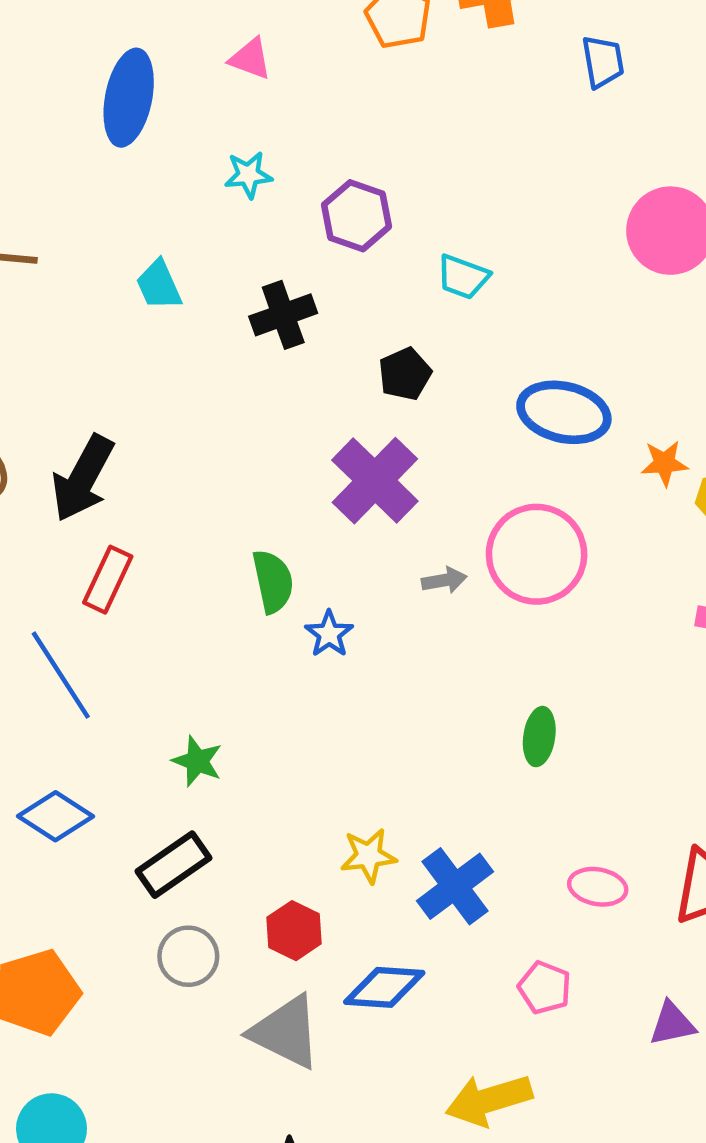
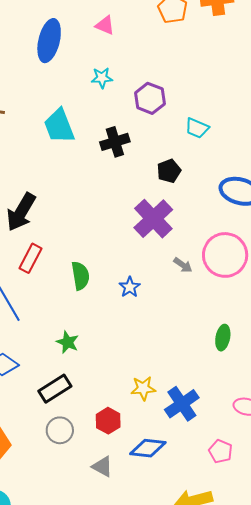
cyan trapezoid: (159, 285) -> (59, 126), size x1.5
gray arrow: (444, 580) -> (183, 265), turned 42
green semicircle: (273, 581) -> (80, 276), moved
gray triangle: (286, 1032) -> (102, 466), size x0.6

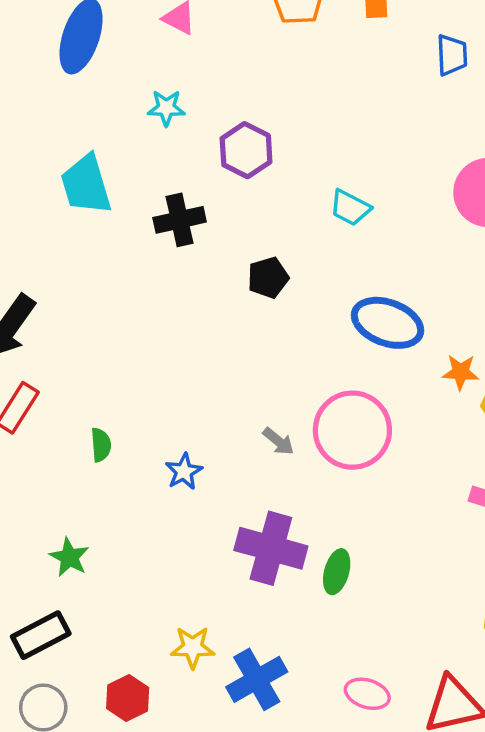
cyan trapezoid: (197, 128) -> (350, 208), moved
purple cross: (153, 219) -> (271, 548), moved, turned -36
green semicircle: (80, 276) -> (101, 445), size x0.7

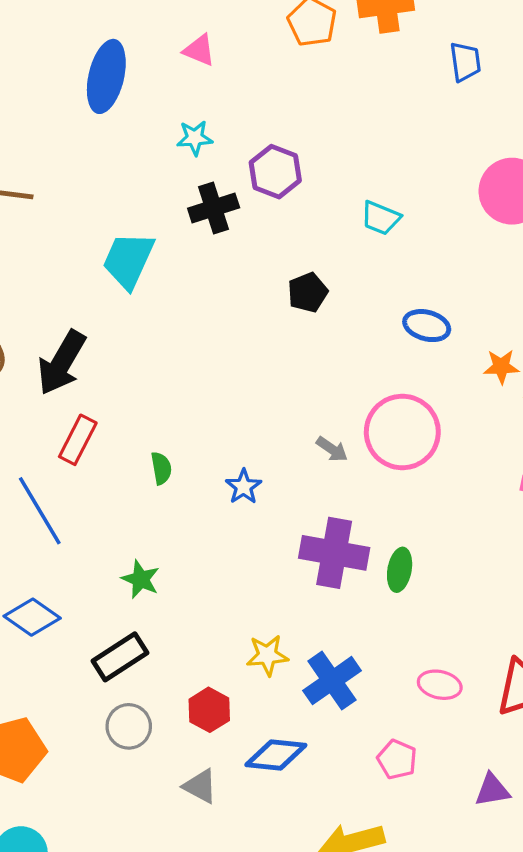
cyan trapezoid: (86, 185) -> (128, 260), moved, turned 46
black cross: (180, 220) -> (214, 208), moved
blue ellipse: (388, 323) -> (427, 326), size x0.7

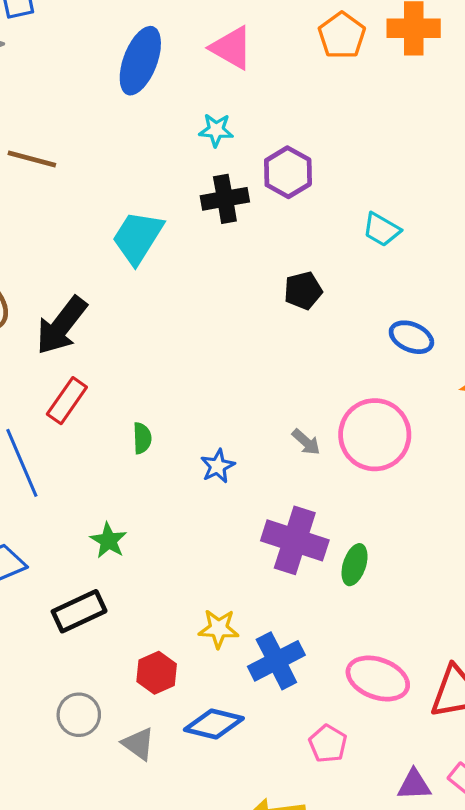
pink triangle: (199, 50) -> (232, 48), size x1.4
pink ellipse: (440, 685) -> (378, 678), size x1.5
gray circle: (129, 726) -> (79, 715), moved

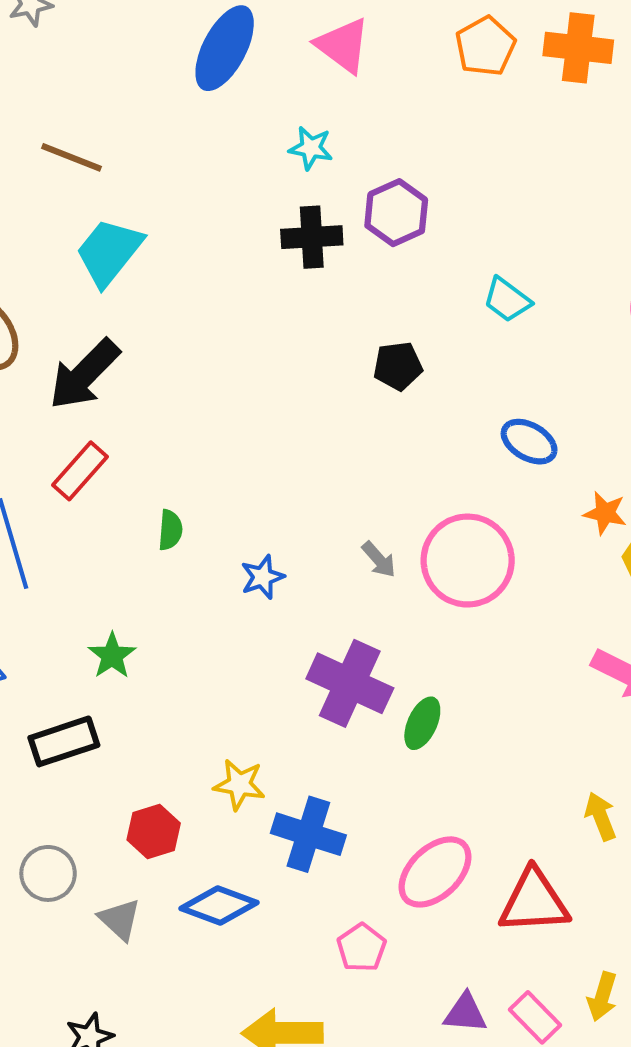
cyan trapezoid: (138, 237) -> (109, 252), moved
blue cross: (276, 661) -> (308, 834), turned 38
pink ellipse: (378, 678) -> (435, 872), turned -70

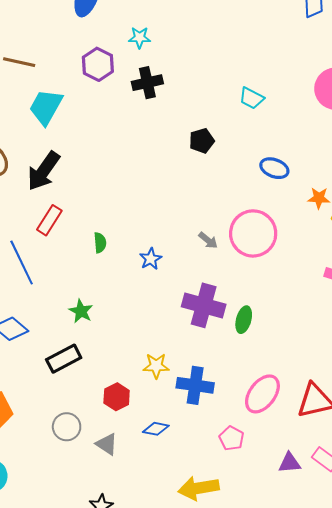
purple hexagon: (396, 213) -> (98, 64), moved
blue diamond: (219, 905) -> (156, 429), size x0.7

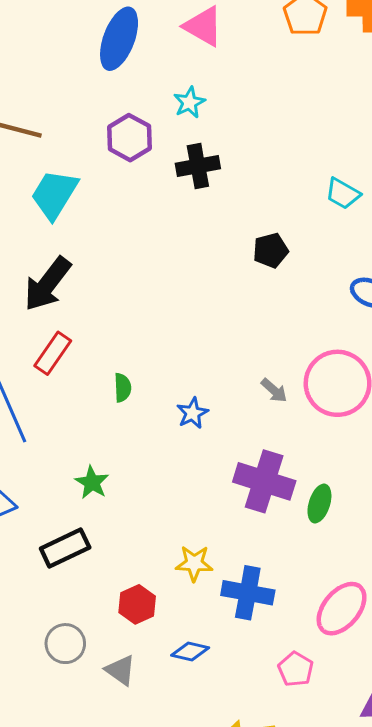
cyan star: (140, 38) -> (189, 102), turned -30

